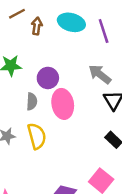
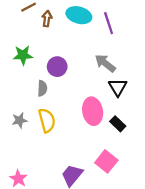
pink ellipse: (63, 104) -> (93, 111), moved

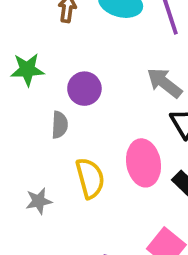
gray star: (19, 120) -> (39, 201), moved
yellow semicircle: (47, 120) -> (90, 178), moved

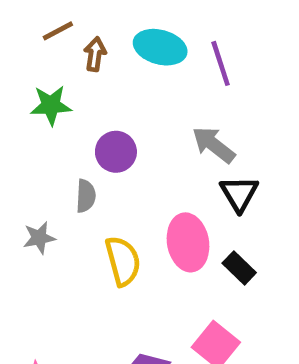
green star: (27, 70) -> (51, 105), moved
gray star: (39, 201) -> (39, 238), moved

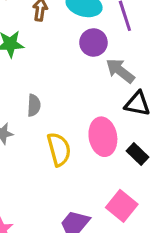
purple circle: (116, 152) -> (93, 42), moved
black triangle: (239, 194) -> (137, 104), turned -48

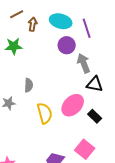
gray arrow: (120, 71) -> (84, 63), turned 30
pink ellipse: (103, 137) -> (73, 105), turned 55

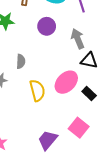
purple circle: (67, 45) -> (47, 26), moved

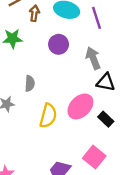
yellow semicircle: (37, 90) -> (48, 116), turned 30

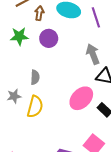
purple circle: (59, 44) -> (49, 38), moved
yellow semicircle: (48, 116) -> (35, 107), moved

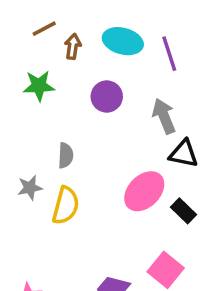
purple circle: (49, 38) -> (107, 97), moved

